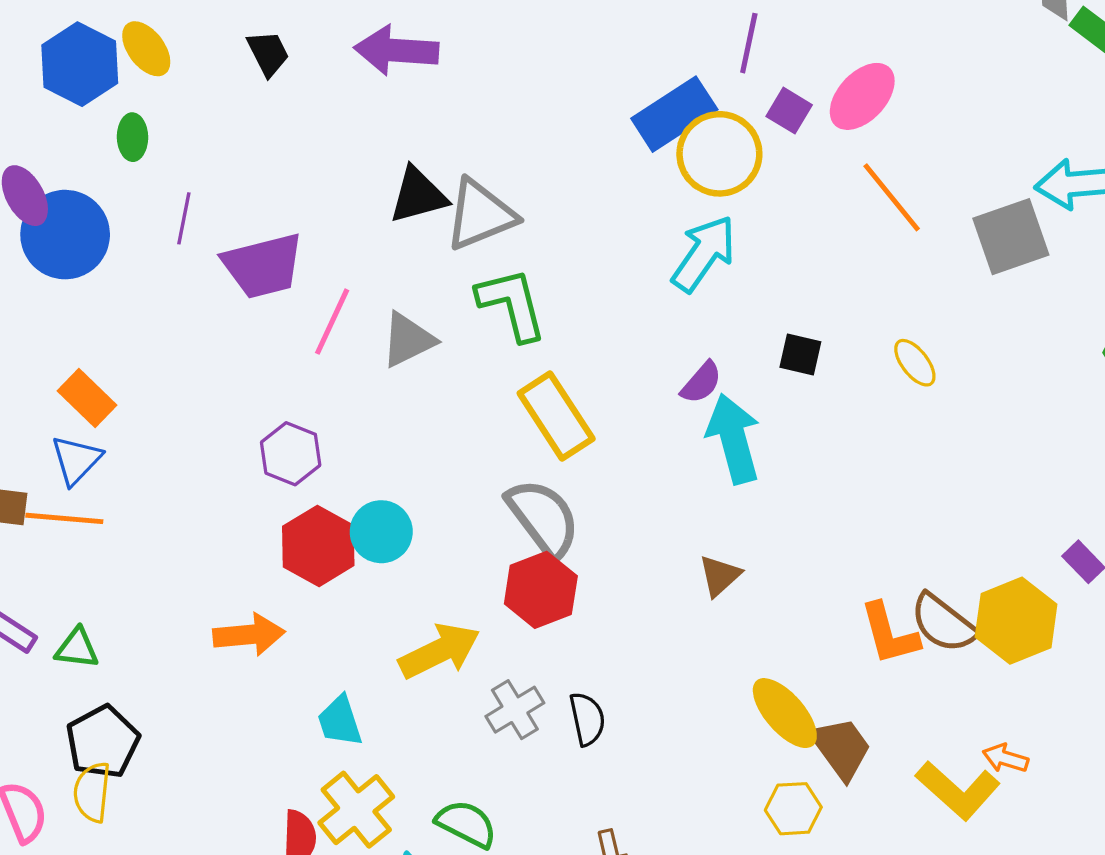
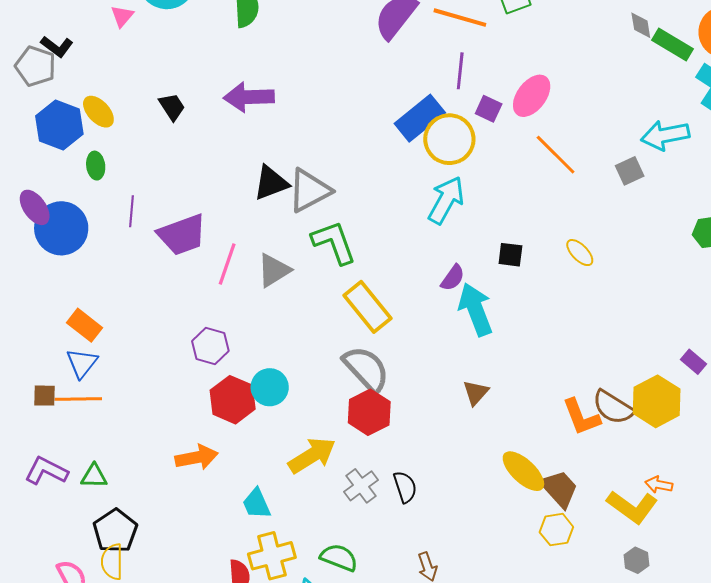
gray square: (1011, 237) -> (630, 171), size x0.6
yellow hexagon: (793, 809) -> (556, 530), moved
yellow cross: (356, 810) -> (272, 556), turned 30

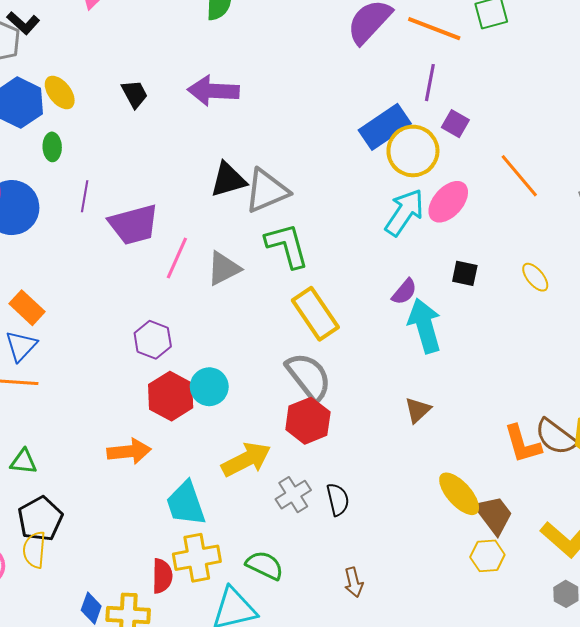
pink ellipse: (532, 96) -> (448, 202), moved
cyan trapezoid: (256, 504) -> (186, 504), size x1.4

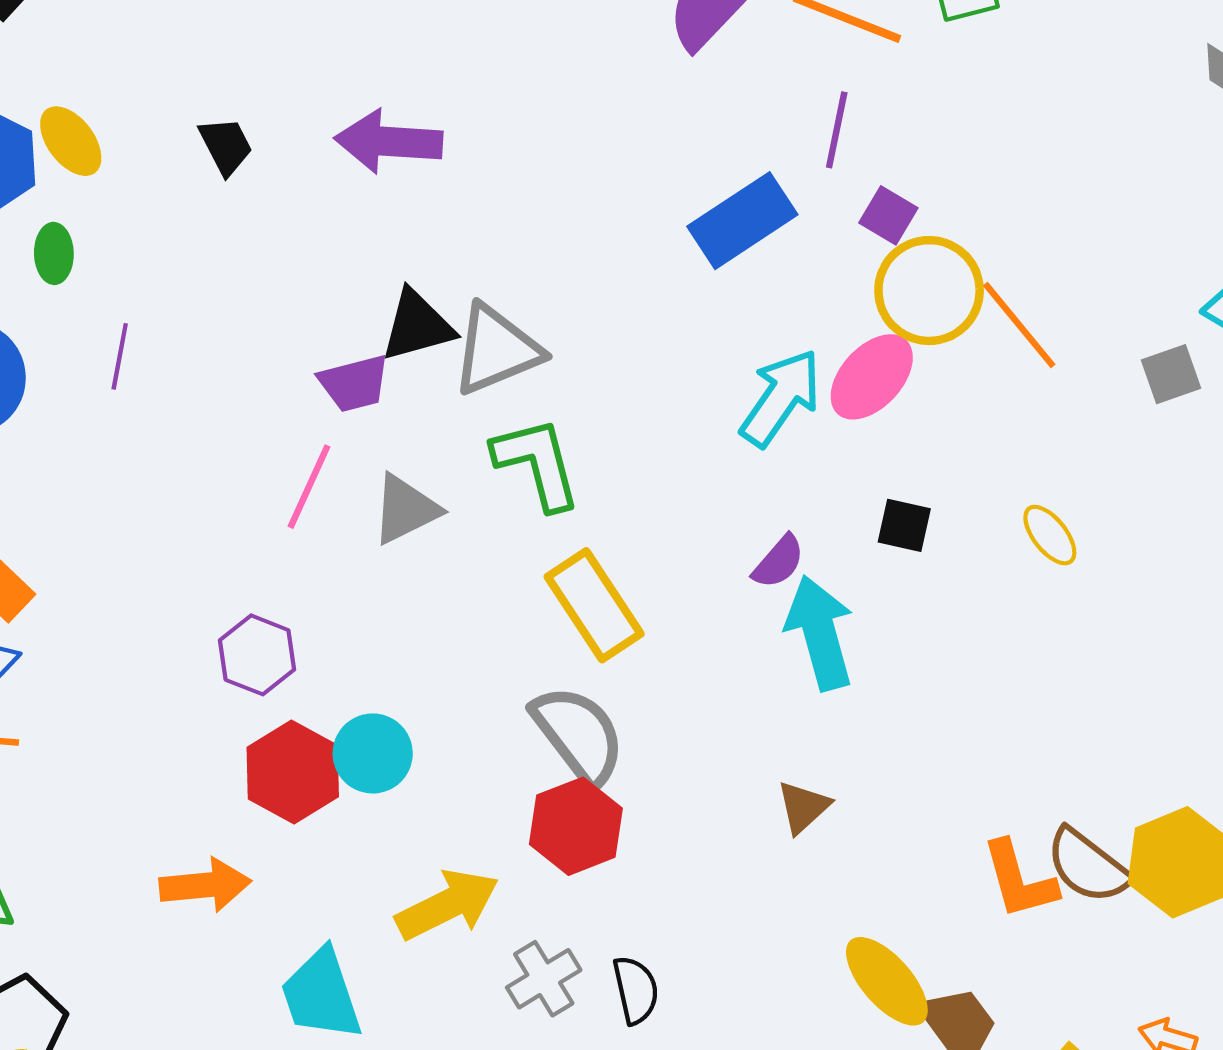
yellow circle: (413, 151) -> (929, 291), moved
purple trapezoid: (134, 225) -> (354, 383), moved, size x0.7

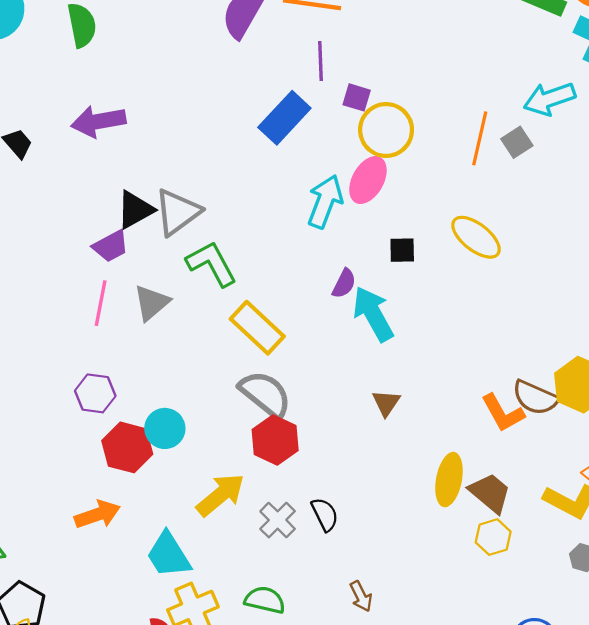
orange line: (1019, 325) -> (480, 138), moved, turned 66
yellow ellipse: (1050, 535) -> (476, 237), size x1.6
yellow ellipse: (887, 981) -> (449, 480), turned 66

